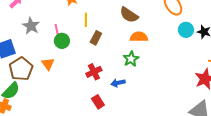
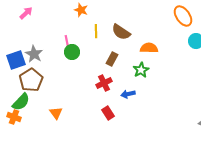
brown semicircle: (129, 15) -> (121, 32), moved
gray star: (31, 26) -> (34, 54), moved
brown rectangle: (96, 38) -> (112, 59), moved
orange triangle: (48, 64) -> (56, 113), moved

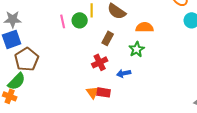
green circle: (72, 52) -> (80, 20), moved
gray star: (34, 54) -> (13, 19), moved, turned -30
orange triangle: (56, 113) -> (93, 92), moved
red rectangle: (108, 113) -> (104, 92), turned -48

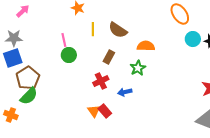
green circle: (80, 20) -> (69, 55), moved
green semicircle: (17, 81) -> (29, 96), moved
red rectangle: (104, 92) -> (105, 111), turned 40

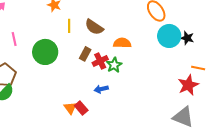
cyan circle: (193, 39) -> (169, 36), size x1.5
pink line: (64, 40) -> (14, 39), moved
green circle: (69, 55) -> (45, 52), size x1.6
red cross: (101, 81) -> (100, 61), moved

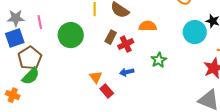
cyan circle: (169, 36) -> (195, 32), moved
green star: (114, 65) -> (159, 60), moved
orange triangle: (70, 108) -> (96, 77), moved

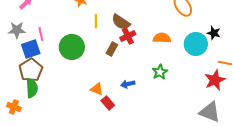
orange semicircle: (148, 26) -> (162, 38), moved
blue square: (15, 38) -> (31, 49), moved
red cross: (126, 44) -> (128, 36), moved
green semicircle: (31, 76) -> (32, 88), turned -48
orange triangle: (96, 77) -> (97, 89), turned -32

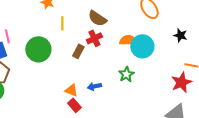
brown semicircle: (121, 22) -> (97, 18), moved
cyan circle: (196, 44) -> (142, 46), moved
orange triangle: (97, 89) -> (71, 90), moved

